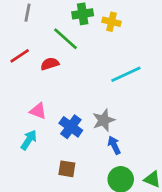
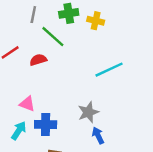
gray line: (27, 13) -> (33, 15), moved
blue cross: (71, 127) -> (46, 124), moved, turned -35

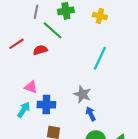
yellow cross: (96, 21) -> (100, 16), moved
cyan line: (109, 70) -> (100, 58), turned -40
gray star: (88, 112) -> (82, 94), turned -30

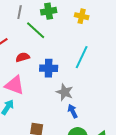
red semicircle: (40, 50) -> (23, 57), moved
pink triangle: (31, 87) -> (15, 85), size x1.5
blue cross: (46, 105) -> (49, 68), moved

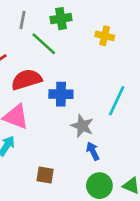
yellow cross: (82, 16) -> (105, 36), moved
red semicircle: (23, 57) -> (27, 80), size x1.6
cyan line: (82, 57) -> (117, 101), moved

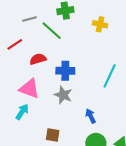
gray line: (23, 20) -> (29, 19), moved, turned 64
red semicircle: (27, 80) -> (38, 59), size x0.7
gray star: (82, 126) -> (63, 95), moved

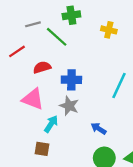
cyan arrow: (22, 112) -> (51, 124), moved
blue arrow: (91, 116) -> (99, 129), turned -32
brown square: (53, 135) -> (42, 149), moved

